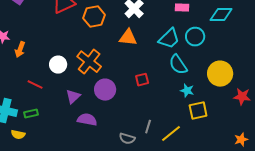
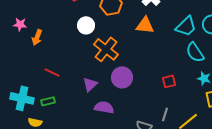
white circle: (58, 65) -> (86, 25), moved
red square: (142, 80) -> (169, 81), moved

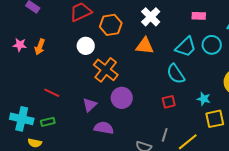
orange arrow: (37, 37) -> (40, 47), moved
cyan semicircle: (195, 52) -> (176, 74), moved

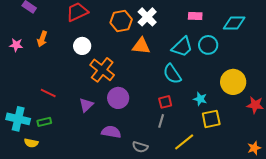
orange hexagon: (111, 25) -> (121, 21), moved
orange arrow: (40, 47) -> (42, 39), moved
purple semicircle: (104, 128) -> (111, 132), moved
gray line: (165, 135) -> (161, 121), moved

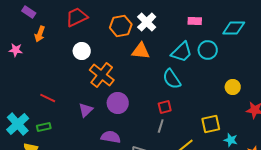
orange arrow: (42, 39) -> (40, 34), moved
yellow circle: (233, 82) -> (233, 87), size x0.6
cyan star: (200, 99) -> (231, 140), moved
cyan cross: (18, 119) -> (18, 124), turned 35

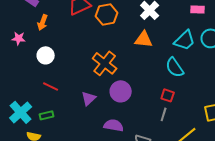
orange hexagon: (121, 26) -> (107, 14), moved
white circle: (82, 51) -> (46, 55), moved
red square: (165, 107) -> (168, 95), turned 32

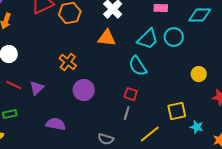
orange cross: (105, 63) -> (68, 62), size x0.7
purple triangle: (89, 98) -> (37, 88), moved
purple semicircle: (114, 125) -> (56, 124), moved

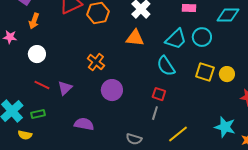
yellow square: (177, 111) -> (205, 72), moved, turned 30
cyan star: (197, 127) -> (225, 127), size x1.5

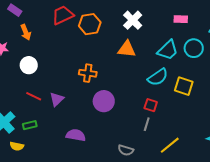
orange arrow: (34, 21) -> (26, 32), turned -42
orange cross: (96, 62) -> (88, 73), turned -30
cyan semicircle: (166, 66) -> (158, 77), turned -90
yellow square: (205, 72) -> (184, 86), moved

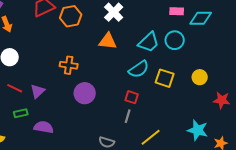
pink rectangle: (181, 19) -> (177, 11), moved
green rectangle: (30, 125) -> (21, 113), moved
purple semicircle: (76, 135) -> (44, 127), moved

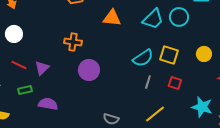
cyan semicircle: (139, 69) -> (143, 58), moved
red square: (132, 97) -> (175, 83), moved
gray line: (128, 116) -> (148, 82), moved

